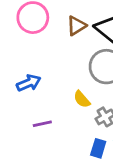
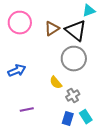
purple line: (42, 124) -> (27, 110), moved

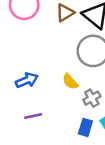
blue arrow: (17, 71) -> (27, 80), moved

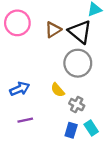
gray cross: (92, 98) -> (77, 105), turned -32

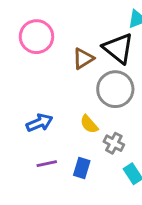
brown triangle: (53, 30) -> (83, 59), moved
blue rectangle: (71, 130) -> (82, 168), moved

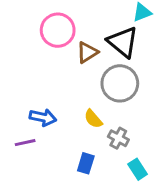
pink circle: (36, 37) -> (58, 30), moved
blue arrow: (39, 123) -> (43, 117), turned 35
purple line: (47, 164) -> (25, 143), moved

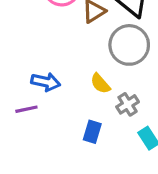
gray cross: (118, 138) -> (128, 104), turned 30

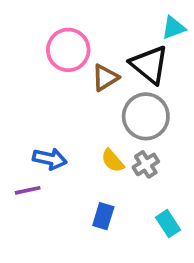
gray cross: (128, 104) -> (146, 164), moved

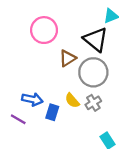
brown triangle: (105, 78) -> (68, 58), moved
purple line: (28, 190) -> (18, 119), turned 42
blue rectangle: (103, 216) -> (52, 112), moved

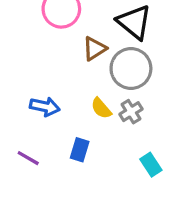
blue rectangle: (52, 112) -> (80, 150), moved
purple line: (18, 119) -> (28, 158), moved

